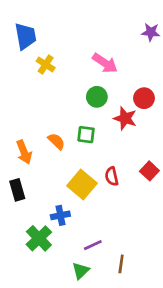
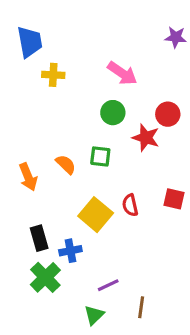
yellow cross: (46, 64) -> (53, 75), turned -30
red square: (149, 171) -> (174, 199), turned -30
black rectangle: (17, 190) -> (39, 238), moved

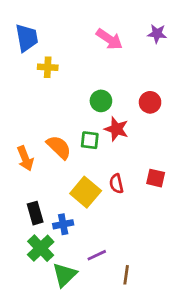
pink arrow: (122, 73) -> (109, 39), moved
red star: (146, 138) -> (116, 129), moved
orange semicircle: (66, 164) -> (59, 147), size x1.4
green triangle: (94, 315) -> (65, 275), moved, size x1.4

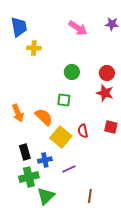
red star: (116, 129) -> (105, 93), moved
orange semicircle: (59, 147) -> (44, 117), moved
green cross: (41, 248) -> (29, 177), turned 30
purple line: (97, 255) -> (69, 169), moved

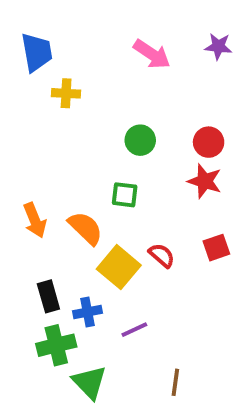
red square: (111, 127) -> (216, 248), turned -32
red semicircle: (83, 131) -> (162, 255), turned 144
green triangle: (46, 196) -> (89, 382), turned -30

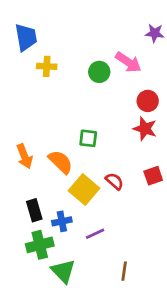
pink arrow: (152, 54) -> (128, 62), moved
green circle: (140, 140) -> (99, 72), moved

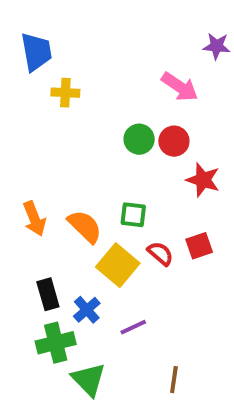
green circle: (99, 72) -> (139, 139), moved
red circle: (148, 101) -> (174, 141), moved
green square: (88, 138) -> (133, 215), moved
red square: (153, 176) -> (199, 246), moved
blue cross: (62, 221) -> (87, 310), turned -30

